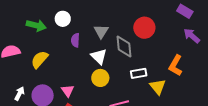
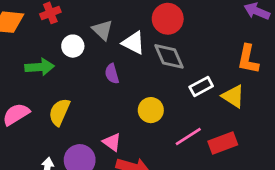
red circle: (144, 28) -> (168, 19), moved
gray triangle: (101, 31) -> (102, 30), moved
purple semicircle: (75, 40) -> (112, 74), moved
white triangle: (99, 56) -> (133, 43), moved

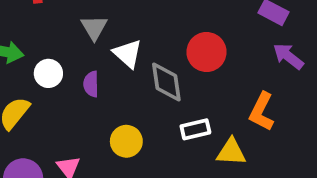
red circle: (168, 19) -> (206, 52), moved
white circle: (73, 46) -> (48, 73), moved
yellow triangle: (233, 96) -> (231, 152), turned -45

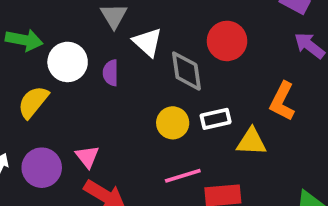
white circle: (48, 73) -> (68, 62), size x1.4
yellow circle: (126, 141) -> (173, 123), moved

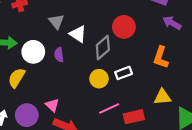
gray diamond: (186, 71) -> (103, 48), turned 65
yellow triangle: (252, 142) -> (162, 97), moved

